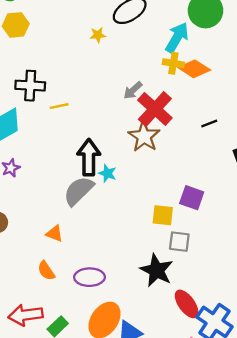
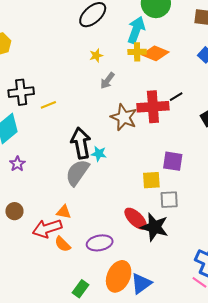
yellow star: (98, 35) -> (96, 55), moved
red cross: (155, 109) -> (153, 107), moved, turned -36
red ellipse: (187, 304) -> (136, 219), moved
red arrow: (26, 315) -> (47, 228), moved

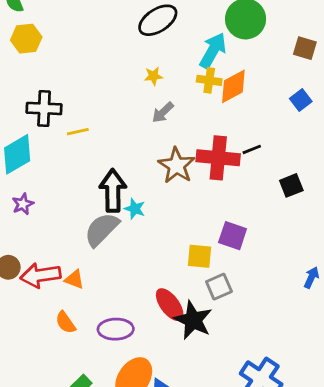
orange diamond: (155, 53) -> (233, 86), turned -60
gray square: (169, 200) -> (219, 287), turned -30
red arrow: (47, 228) -> (40, 275), moved

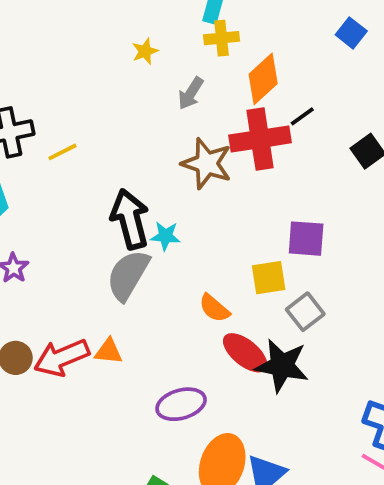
orange diamond: (233, 86) -> (263, 79), moved
gray arrow: (163, 112) -> (191, 93), moved
orange semicircle: (66, 322) -> (214, 308), moved

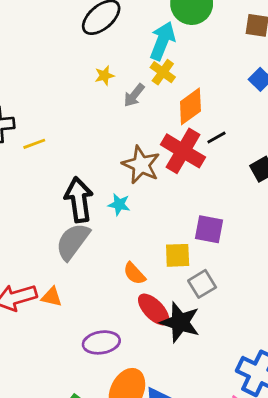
yellow cross: (222, 38) -> (163, 72), turned 35
gray arrow: (191, 93) -> (134, 95), moved
red cross: (260, 139) -> (183, 151), turned 33
cyan star: (165, 236) -> (119, 205), moved

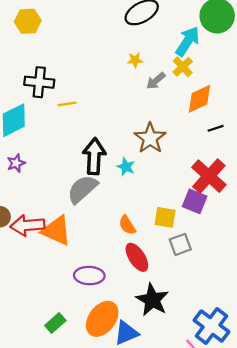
red cross: (183, 151) -> (209, 176), moved
orange triangle: (52, 297) -> (56, 231), size x1.8
black star: (180, 322) -> (152, 300), moved

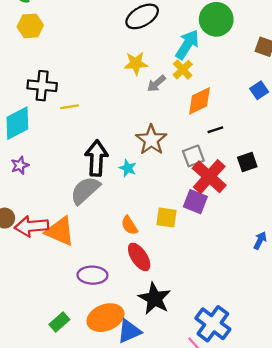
yellow star: (135, 60) -> (136, 63), size x1.5
gray square: (180, 244) -> (193, 156), moved
orange ellipse: (102, 319) -> (105, 318), turned 32

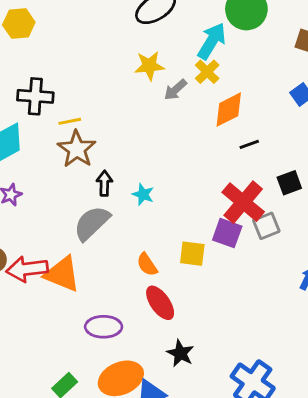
brown star: (151, 140) -> (77, 149), moved
gray square: (193, 156) -> (266, 226), moved
black arrow: (96, 158) -> (104, 183), size x0.6
black star: (155, 299) -> (180, 353), size x0.7

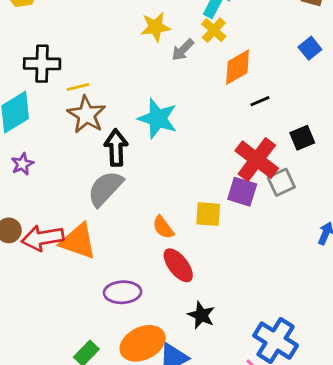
black arrow: (104, 183) -> (116, 148), size x1.4
cyan star: (143, 194) -> (158, 118), moved, size x1.8

